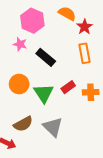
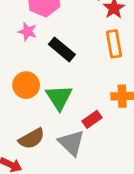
red rectangle: (68, 87) -> (92, 119), moved

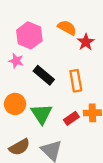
orange rectangle: (114, 44) -> (76, 81), moved
red rectangle: (92, 119) -> (71, 118), moved

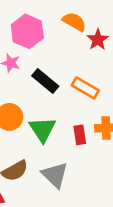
orange rectangle: (76, 81) -> (85, 88), turned -50
red rectangle: (71, 118) -> (80, 135), turned -64

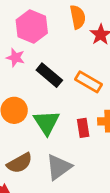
orange semicircle: (74, 22) -> (78, 17), turned 50
gray triangle: (55, 175) -> (59, 167), turned 40

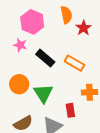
red rectangle: (83, 128) -> (70, 110), moved

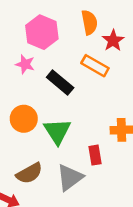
orange rectangle: (74, 63) -> (95, 66), moved

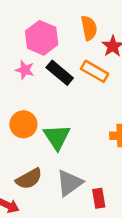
black rectangle: (60, 82) -> (60, 73), moved
red rectangle: (95, 155) -> (99, 198), moved

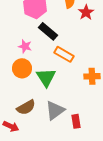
pink star: (25, 70) -> (25, 46), moved
orange rectangle: (95, 71) -> (64, 54), moved

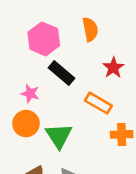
red star: (86, 12) -> (113, 68), moved
orange rectangle: (64, 54) -> (98, 103), moved

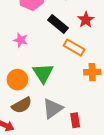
black rectangle: (62, 73) -> (58, 24), moved
orange circle: (26, 124) -> (17, 80), moved

